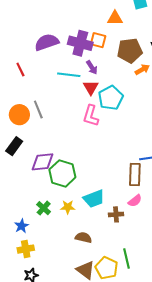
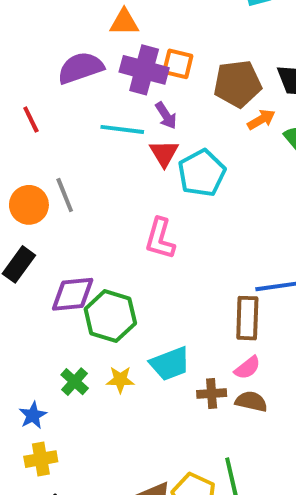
orange triangle: (115, 18) -> (124, 22), moved
pink L-shape: (91, 116) -> (160, 239), moved
brown semicircle: (83, 237) -> (251, 401), moved

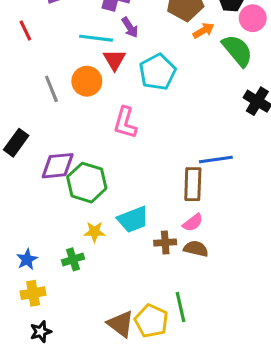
red triangle: (164, 153) -> (114, 60), moved
orange circle: (29, 205) -> (87, 81), moved
green cross: (75, 382) -> (73, 259), moved, turned 30

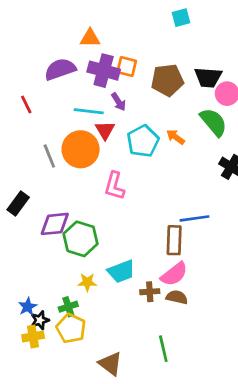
orange arrow: (204, 30) -> (176, 137), moved, turned -114
orange circle: (87, 81) -> (81, 149), size x1.4
pink semicircle: (193, 223) -> (174, 274), size x1.5
yellow pentagon: (151, 321) -> (71, 328), moved
black star: (41, 332) -> (40, 320), moved

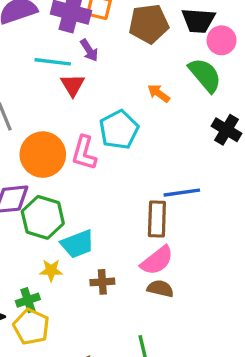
cyan pentagon: (143, 141) -> (119, 130), moved
orange circle: (81, 149) -> (43, 155), moved
cyan trapezoid: (121, 271) -> (78, 244), moved
brown cross: (150, 292) -> (102, 282), moved

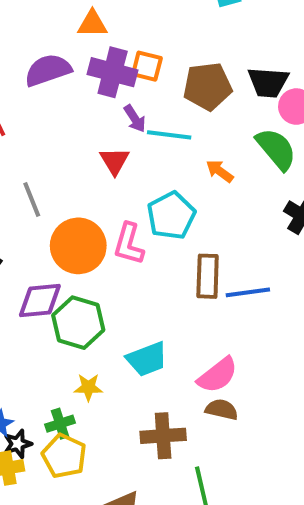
cyan line: (53, 62) -> (169, 135), moved
brown rectangle: (157, 219) -> (208, 276), moved
cyan trapezoid: (78, 244) -> (147, 359), moved
brown cross: (102, 282) -> (163, 436), moved, size x1.5

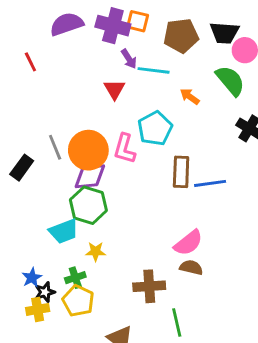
gray line: (32, 199) -> (55, 147), moved
purple diamond: (40, 300) -> (90, 176), moved
cyan trapezoid: (147, 359) -> (64, 231), moved

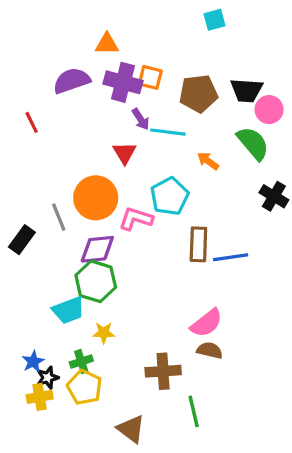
pink L-shape: (125, 149) -> (136, 219), turned 92
orange circle: (88, 150) -> (96, 198), moved

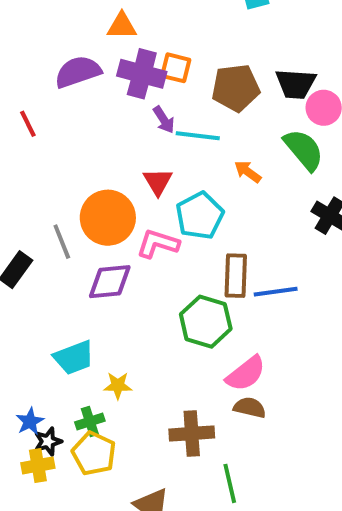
red triangle: (125, 153) -> (158, 182), moved
green hexagon: (96, 281) -> (206, 322), moved

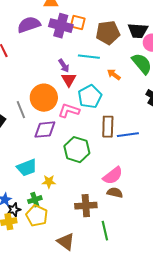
purple arrow: (164, 120) -> (64, 66), moved
green hexagon: (206, 322) -> (77, 150), moved

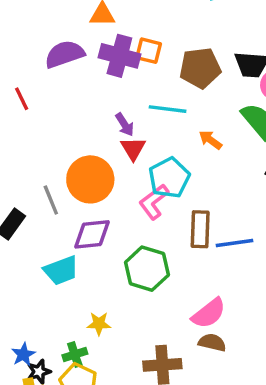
pink L-shape: (69, 111) -> (154, 202), moved, turned -55
cyan trapezoid: (27, 168) -> (61, 270), moved

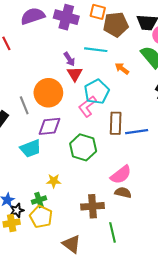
orange square: (149, 51) -> (98, 12), moved

